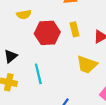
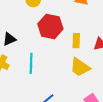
yellow rectangle: (74, 29) -> (76, 41), moved

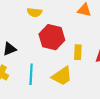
yellow trapezoid: (80, 67) -> (62, 76), moved, turned -70

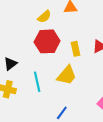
yellow semicircle: (35, 12) -> (44, 17), moved, turned -32

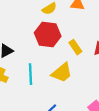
yellow rectangle: (75, 49) -> (75, 47), turned -32

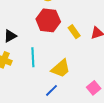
yellow trapezoid: (62, 73) -> (61, 69), moved

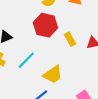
cyan line: (33, 57) -> (26, 60), turned 42

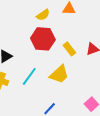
yellow trapezoid: (53, 74) -> (59, 74), moved

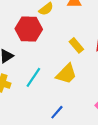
red hexagon: (43, 39) -> (29, 29), moved

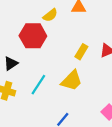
yellow rectangle: (76, 45) -> (81, 52), turned 72

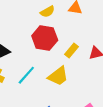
red hexagon: (33, 36) -> (45, 38), moved

